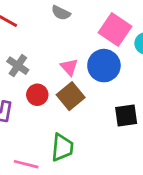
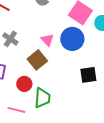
red circle: (37, 95) -> (24, 84), moved
brown square: (71, 96) -> (37, 60), moved

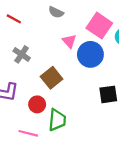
pink triangle: (47, 40) -> (69, 41), moved

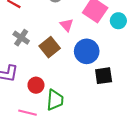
blue circle: (90, 54) -> (87, 51), moved
brown square: (52, 78) -> (50, 47), moved

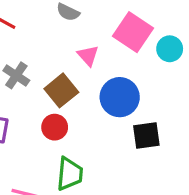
red circle: (36, 85) -> (55, 127), moved

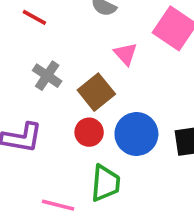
blue circle: (120, 97) -> (136, 134), moved

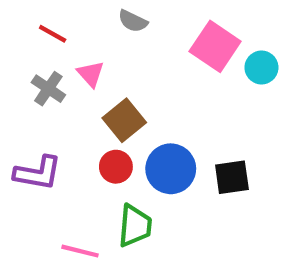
pink triangle: (126, 54) -> (91, 74), moved
gray cross: (47, 76) -> (48, 89), moved

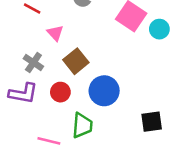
gray cross: (48, 89) -> (33, 62), moved
red circle: (116, 167) -> (60, 92), moved
black square: (232, 177) -> (152, 122), moved

